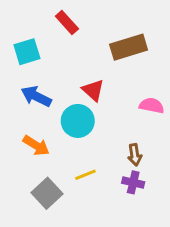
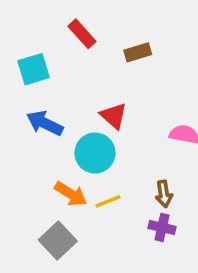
brown rectangle: (129, 47) -> (138, 52), moved, size x0.6
orange arrow: (36, 146) -> (71, 194), moved
yellow line: (85, 175) -> (108, 201), moved

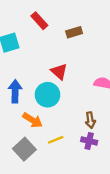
blue arrow: (45, 123) -> (15, 91), moved, turned 65
yellow line: (108, 201) -> (56, 140), moved

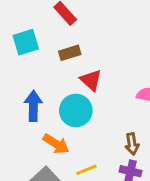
brown rectangle: (74, 32) -> (70, 53), moved

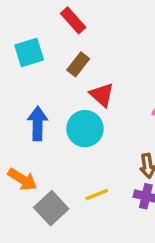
brown rectangle: (70, 53) -> (78, 64), turned -35
orange arrow: (56, 144) -> (22, 179), moved

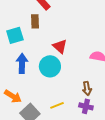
cyan square: (29, 53) -> (15, 35), moved
brown rectangle: (78, 64) -> (35, 21), moved, turned -40

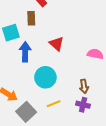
blue arrow: (22, 63) -> (25, 52), moved
cyan circle: (50, 66) -> (45, 77), moved

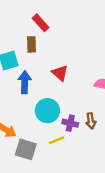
purple cross: (83, 105) -> (70, 123), moved
gray square: (26, 112) -> (26, 149), turned -30

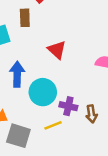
blue arrow: (25, 82) -> (17, 74), moved
brown arrow: (91, 121) -> (91, 114), moved

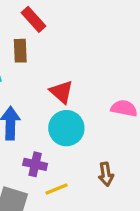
cyan circle: (43, 92) -> (66, 128), moved
purple cross: (68, 106) -> (35, 164), moved

